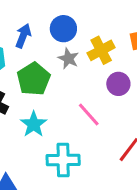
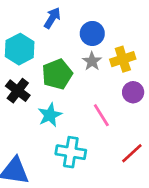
blue arrow: (23, 36) -> (52, 18), moved

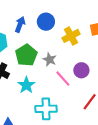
blue arrow: (52, 18) -> (20, 24), moved
gray star: (92, 61) -> (50, 59), moved
purple circle: (133, 92) -> (81, 70), moved

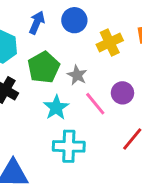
cyan star: (26, 85) -> (56, 108), moved

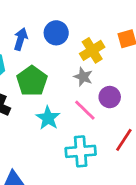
gray star: (77, 75) -> (83, 77), moved
cyan cross: (69, 146) -> (81, 151), moved

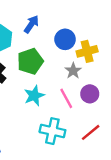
blue circle: (56, 33) -> (65, 39), moved

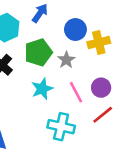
gray star: (73, 71) -> (66, 60), moved
red line: (91, 132) -> (103, 115), moved

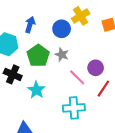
yellow cross: (99, 43) -> (81, 16), moved
cyan star: (42, 89) -> (36, 90), moved

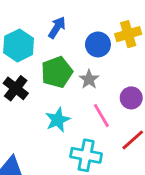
purple circle: (96, 68) -> (131, 98), moved
cyan star: (36, 90) -> (58, 120), moved

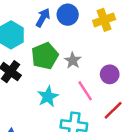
blue circle: (98, 44) -> (68, 15), moved

